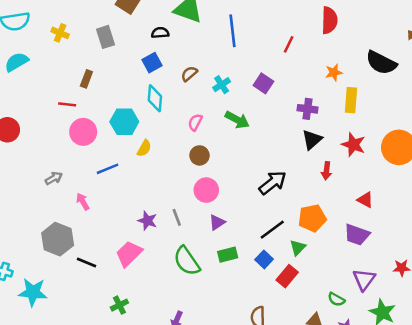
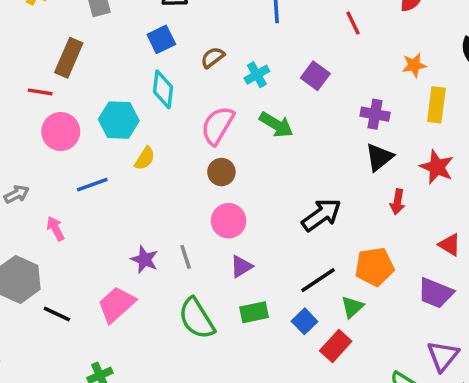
red line: (289, 44) -> (353, 23), turned -54
brown rectangle: (86, 79) -> (69, 58), size x1.5
pink semicircle: (195, 122) -> (218, 125), size x1.6

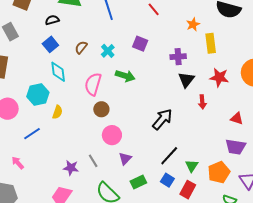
orange pentagon: (374, 267) -> (219, 172), moved

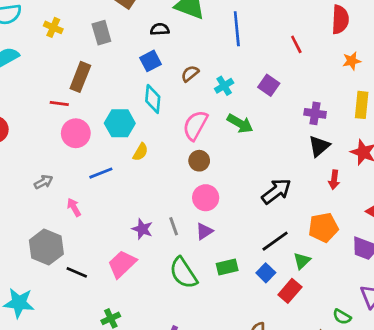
orange star: (193, 24) -> (352, 61), moved
purple triangle: (125, 159) -> (204, 231), moved
orange pentagon: (219, 172) -> (323, 227), moved

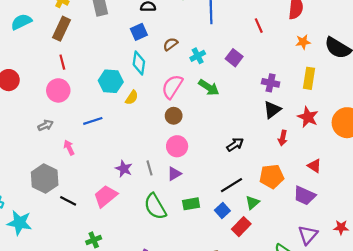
brown rectangle: (80, 77) -> (62, 29), moved
red line: (59, 104) -> (62, 62), turned 64
pink circle: (76, 133) -> (58, 90), moved
yellow semicircle: (140, 152) -> (132, 98), moved
black arrow: (276, 191) -> (235, 145), size x0.7

